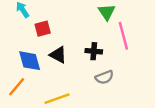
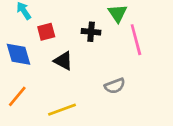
black cross: (94, 51) -> (91, 32), moved
blue diamond: (30, 61) -> (18, 54), moved

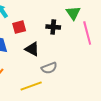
gray semicircle: (115, 86) -> (49, 68), moved

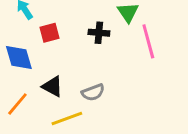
black triangle: (32, 49) -> (52, 87), moved

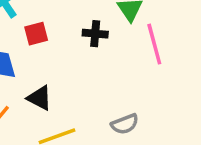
gray semicircle: (93, 92) -> (125, 124), moved

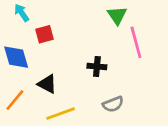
black cross: (95, 34) -> (97, 66), moved

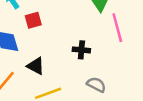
gray semicircle: (113, 104) -> (96, 85), turned -132

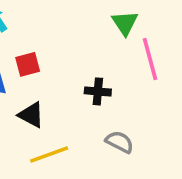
red square: (33, 20) -> (28, 64), moved

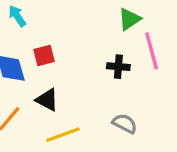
green triangle: (125, 23) -> (129, 19), turned 30
black cross: (98, 91) -> (118, 67), moved

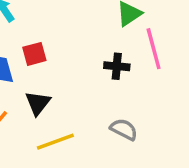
black triangle: (47, 100) -> (38, 103), turned 40

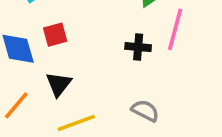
pink line: (154, 49) -> (175, 29), turned 30

